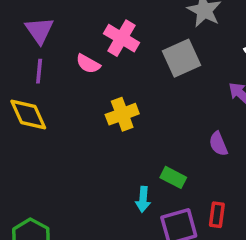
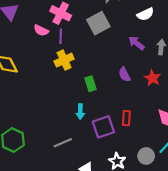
purple line: (39, 71) -> (61, 36), moved
green rectangle: (173, 177) -> (91, 84), moved, turned 48

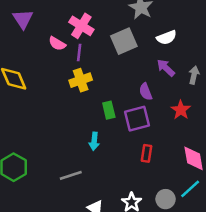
white semicircle: (145, 14) -> (167, 37), moved
purple semicircle: (124, 74) -> (146, 92), moved
purple square: (103, 127) -> (137, 119), moved

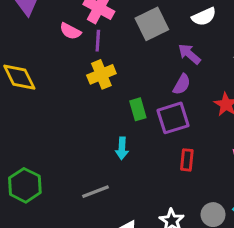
purple arrow: (166, 68) -> (189, 54), moved
purple semicircle: (146, 92) -> (182, 84), turned -126

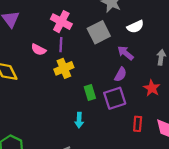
pink semicircle: (70, 31) -> (39, 50), moved
red rectangle: (187, 160) -> (138, 124), moved

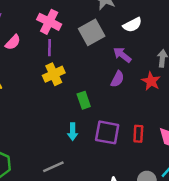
pink semicircle: (39, 50) -> (13, 42), moved, turned -72
red star: (152, 88) -> (151, 81), moved
purple square: (115, 98) -> (107, 132), moved, turned 30

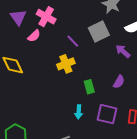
pink cross: (49, 22) -> (46, 17), moved
purple line: (50, 48) -> (73, 41), moved, turned -48
purple semicircle: (117, 79) -> (119, 82), moved

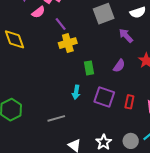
purple line: (73, 41) -> (61, 24), moved

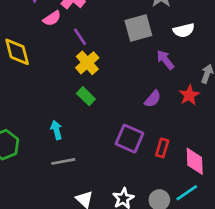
yellow cross: (68, 43) -> (87, 63), turned -30
green rectangle: (89, 68) -> (86, 96), moved, turned -40
cyan arrow: (76, 92) -> (56, 130), moved, turned 152

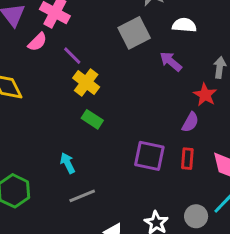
white semicircle: (184, 30) -> (184, 25), turned -150
purple semicircle: (153, 99) -> (190, 122), moved

